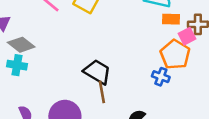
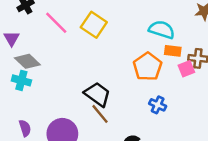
orange pentagon: (175, 54) -> (148, 67), moved
brown line: (102, 92) -> (100, 114), turned -35

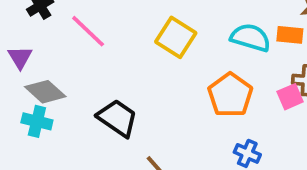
yellow square: (94, 25) -> (176, 37), moved
orange rectangle: (173, 51) -> (290, 35), moved
black trapezoid: (97, 94) -> (117, 118), moved

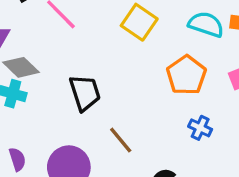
black trapezoid: (117, 118) -> (85, 93), turned 36

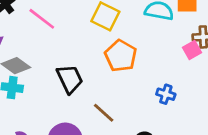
orange pentagon: (186, 75) -> (121, 56), moved

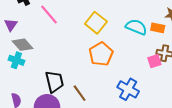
black trapezoid: (70, 79) -> (54, 82), moved
blue cross: (166, 94) -> (128, 89), size x1.5

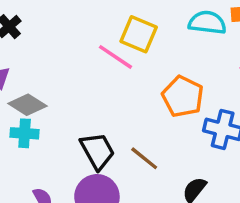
pink line: (49, 14) -> (115, 57), moved
orange pentagon: (101, 54) -> (183, 96), moved

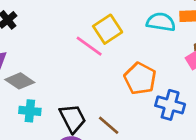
yellow square: (139, 34) -> (108, 29), turned 32
cyan cross: (25, 133) -> (30, 111), moved

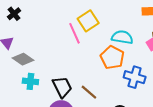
cyan semicircle: (161, 22) -> (122, 37), moved
pink line: (89, 46) -> (74, 33), turned 30

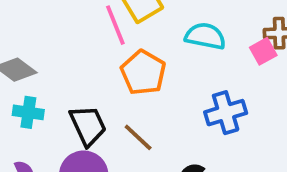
orange pentagon: (112, 57) -> (143, 73), moved
blue cross: (135, 77) -> (226, 113), turned -35

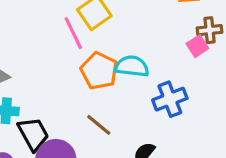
cyan semicircle: (205, 36) -> (132, 66), moved
black trapezoid: (88, 126) -> (33, 134), moved

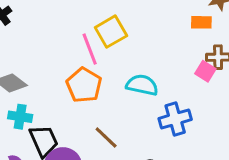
pink square: (197, 46) -> (205, 71), turned -30
orange pentagon: (99, 71) -> (84, 85), moved

